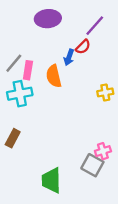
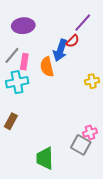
purple ellipse: (48, 19) -> (23, 26), moved
blue arrow: (69, 57) -> (60, 50), size x1.5

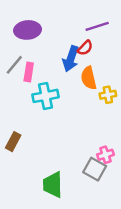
purple line: (83, 23) -> (97, 26), turned 30
orange semicircle: (47, 67) -> (89, 78), moved
cyan cross: (17, 82) -> (46, 96), moved

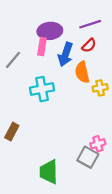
purple ellipse: (28, 30) -> (50, 31), moved
red semicircle: (85, 48) -> (89, 45), moved
pink rectangle: (29, 72) -> (42, 47), moved

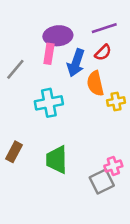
gray square: (88, 157) -> (102, 181), turned 35
green trapezoid: (49, 172) -> (57, 160), moved

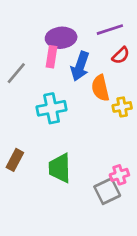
red semicircle: (103, 53) -> (121, 55), moved

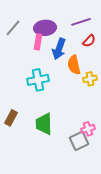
gray line: (16, 73) -> (13, 28), moved

